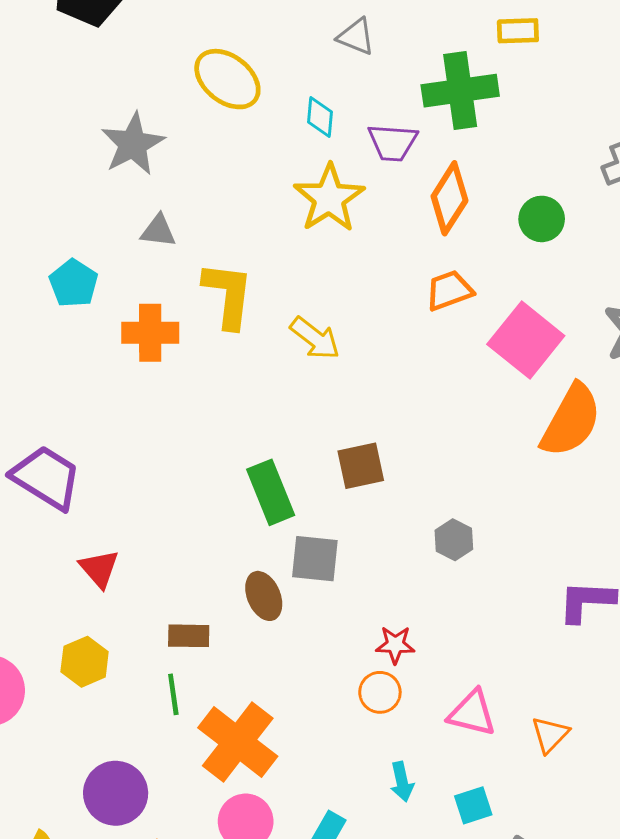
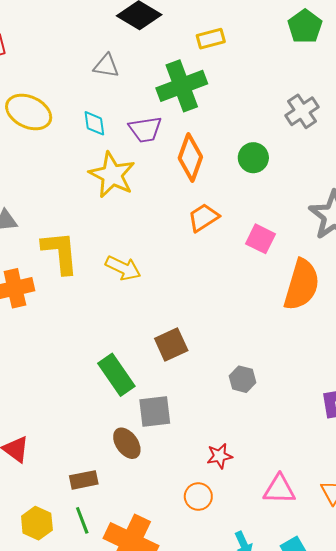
pink square: (526, 340) -> (261, 239), size x0.6
yellow hexagon: (85, 662) -> (37, 523), moved
orange circle: (380, 692) -> (198, 497), moved

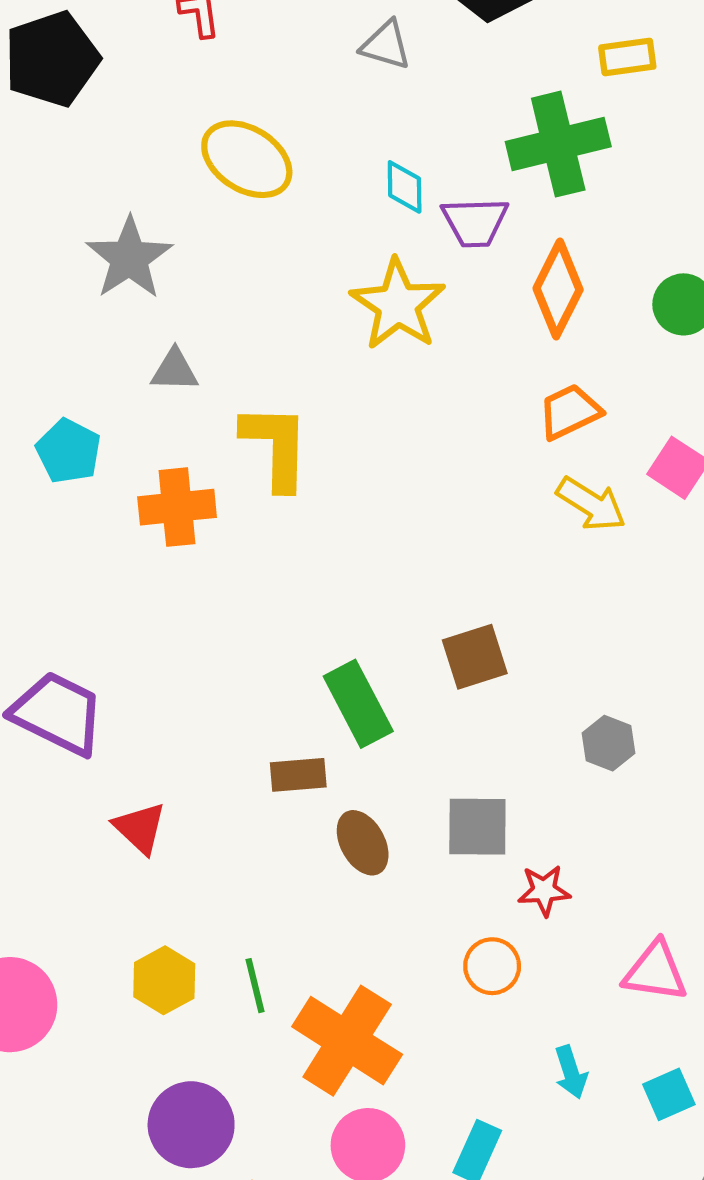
gray triangle: (106, 66) -> (386, 45), moved
cyan diamond: (94, 123) -> (405, 187), moved
yellow arrow: (123, 268) -> (591, 504), moved
gray square: (155, 412) -> (477, 827), moved
brown rectangle: (84, 480) -> (298, 775), moved

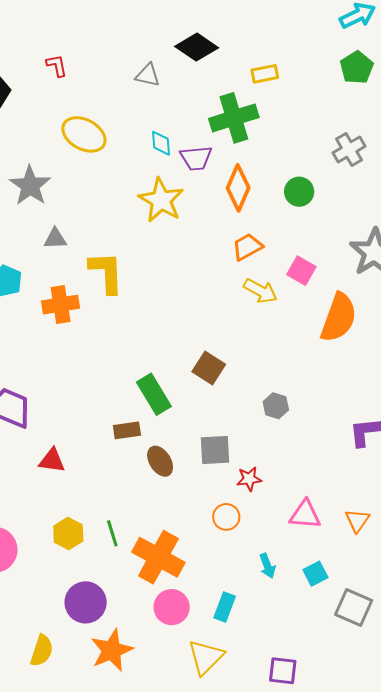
brown square: (475, 657) -> (209, 368), turned -36
red triangle: (140, 828) -> (52, 461), turned -32

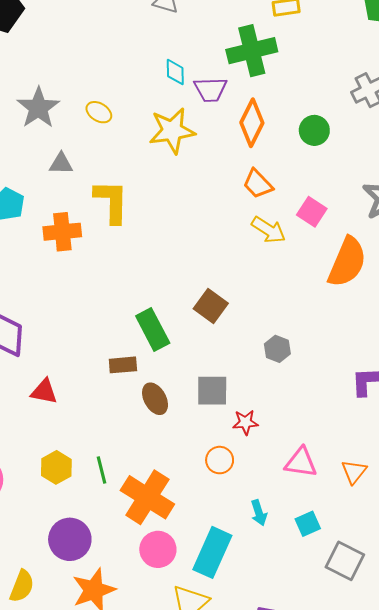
yellow ellipse: (84, 134) -> (99, 112), moved, size x0.6
yellow star: (161, 200) -> (172, 131), turned 30
orange trapezoid: (247, 247) -> (258, 184), turned -108
cyan rectangle: (225, 607) -> (212, 552), size x1.6

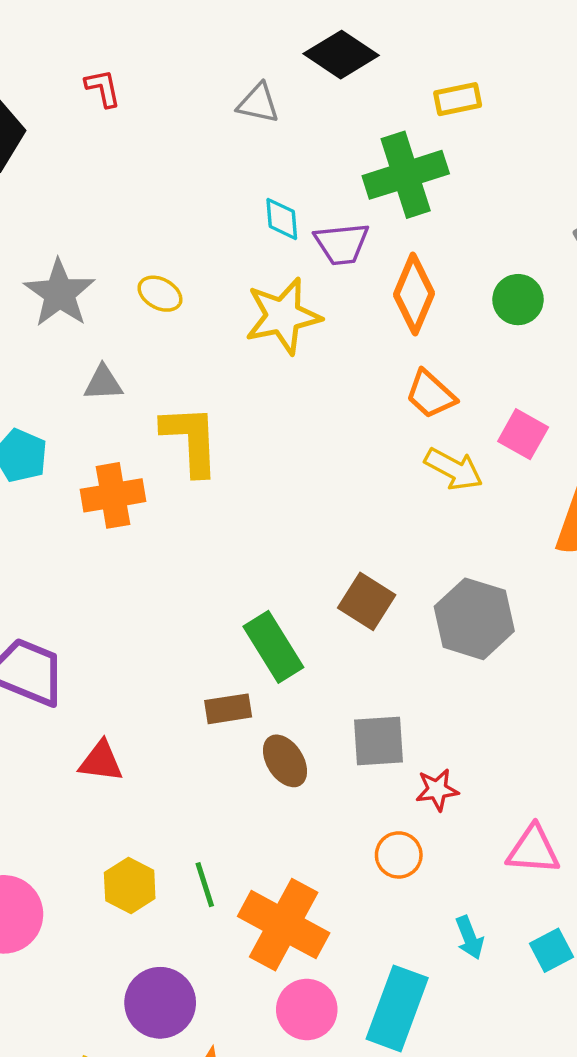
gray hexagon: (277, 349) -> (474, 619), moved, size x1.8

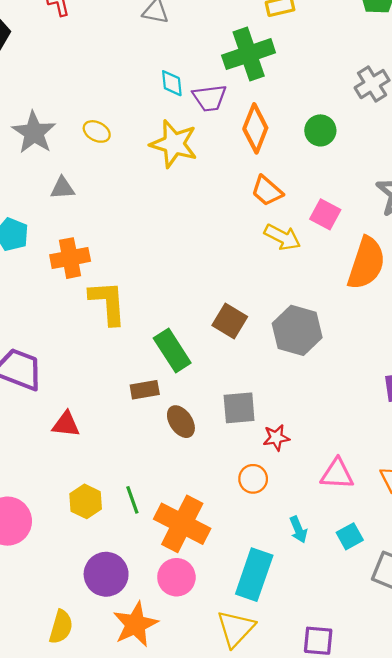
yellow star: (283, 316) -> (174, 144), turned 30
yellow L-shape: (191, 440) -> (108, 303), moved
pink circle: (307, 1009) -> (176, 577), moved

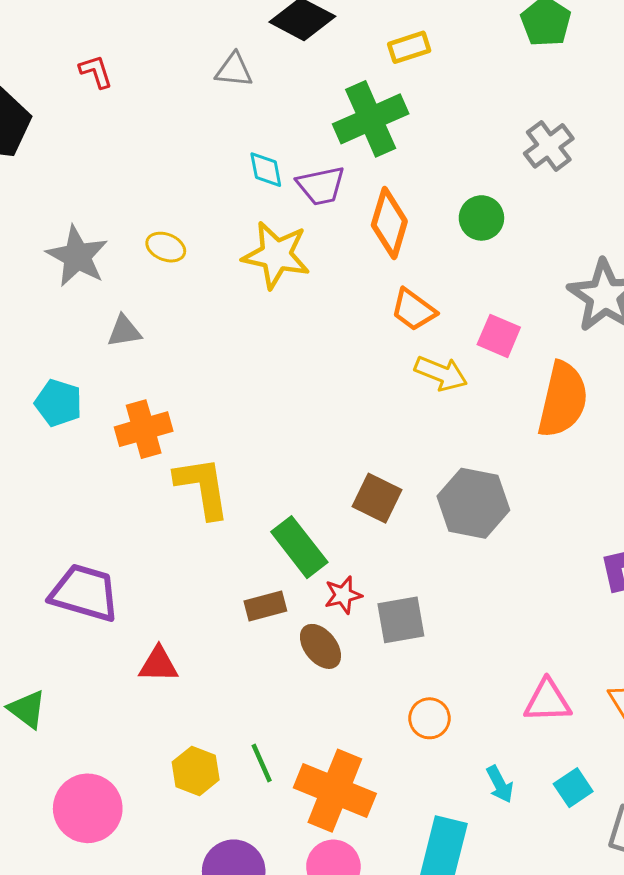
red star: (276, 438) -> (343, 595), moved

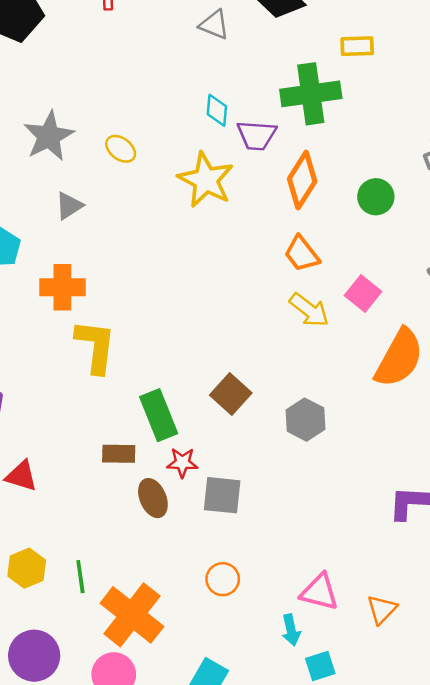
gray triangle: (124, 331) -> (69, 206), turned -40
gray hexagon: (473, 503) -> (306, 420), size x0.7
cyan arrow: (500, 784) -> (291, 630), moved

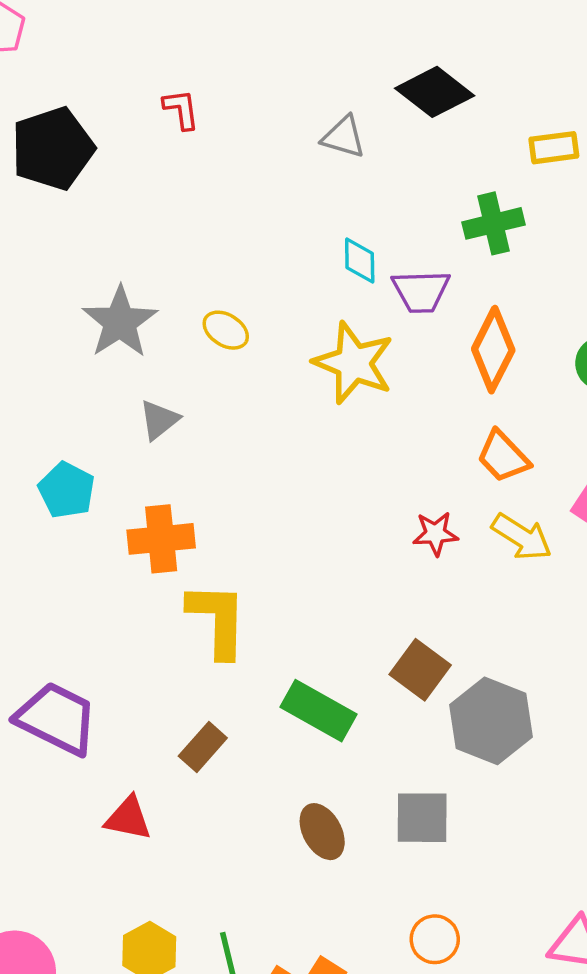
green cross: (311, 94) -> (494, 223), size x0.7
green rectangle: (159, 415) -> (319, 711), turned -33
gray hexagon: (306, 420) -> (491, 721), moved, size x1.4
brown rectangle: (119, 454) -> (203, 747), moved, turned -44
red star: (182, 463) -> (435, 534), moved

